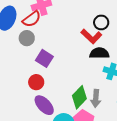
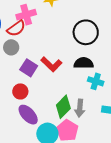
black circle: (101, 22) -> (86, 32), size x1.6
red L-shape: (91, 36) -> (51, 64), moved

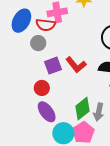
red semicircle: (16, 28) -> (46, 25), turned 36
purple square: (29, 68) -> (53, 66), turned 30

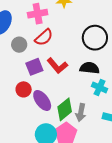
red semicircle: (46, 25) -> (44, 37), moved, turned -48
purple ellipse: (47, 112) -> (42, 100), moved

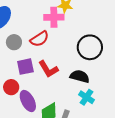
pink cross: (38, 14) -> (54, 17), moved

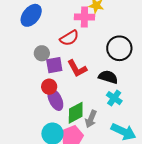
gray circle: (14, 42) -> (42, 53), moved
red circle: (11, 87) -> (49, 87), moved

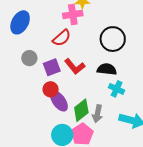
gray circle: (42, 53) -> (29, 58), moved

